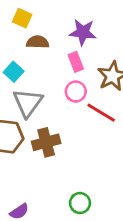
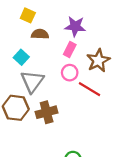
pink rectangle: (76, 62) -> (70, 50), turned 48

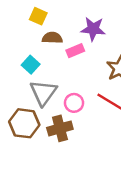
pink rectangle: (70, 50) -> (75, 51), moved, turned 40
pink circle: (70, 73) -> (74, 103), moved

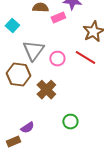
cyan square: (31, 65) -> (12, 26), moved
brown cross: (60, 128) -> (46, 90), moved, turned -30

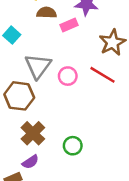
brown cross: (46, 90) -> (33, 133), moved
green circle: (70, 122) -> (73, 146), moved

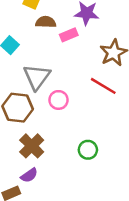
pink circle: (68, 76) -> (59, 100), moved
green circle: (73, 146) -> (88, 150), moved

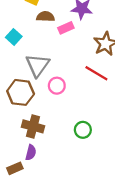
brown cross: (32, 146) -> (33, 126), turned -30
purple semicircle: (29, 175) -> (31, 152), turned -42

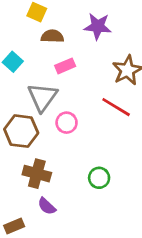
pink rectangle: (66, 28) -> (65, 66), moved
purple semicircle: (31, 152) -> (47, 206), moved, turned 119

